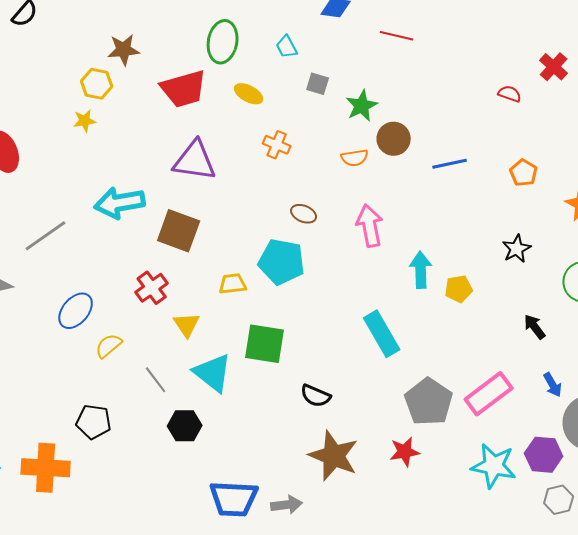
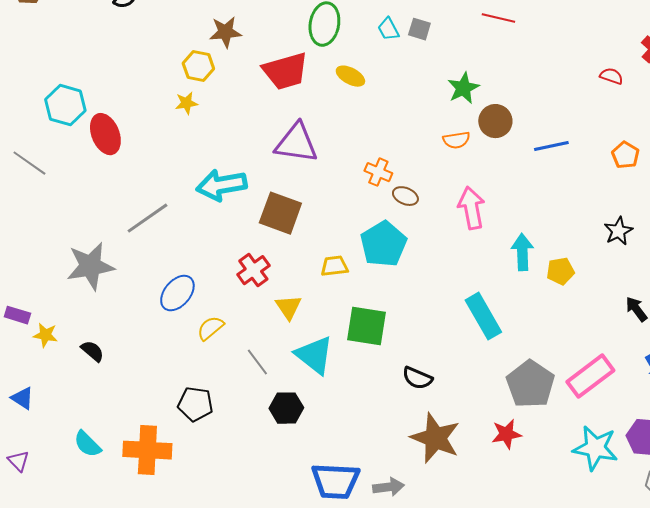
gray square: (318, 84) -> (419, 29), moved
orange cross: (277, 145) -> (378, 172), moved
cyan pentagon: (282, 262) -> (383, 244), turned 30

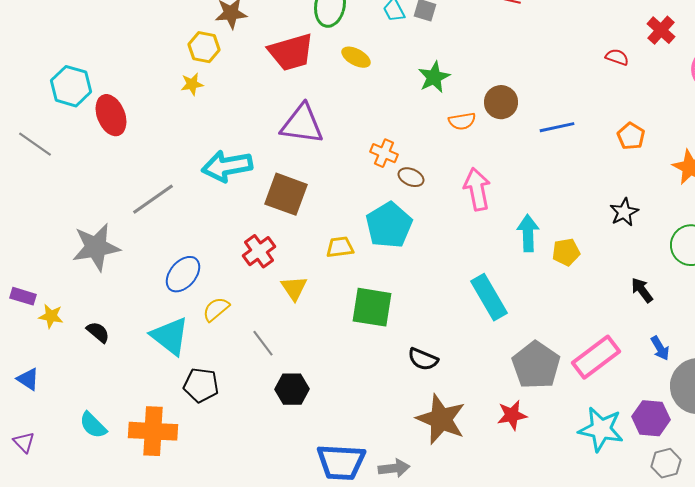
green star: (463, 88) -> (434, 77), moved
cyan triangle: (314, 355) -> (170, 336), moved

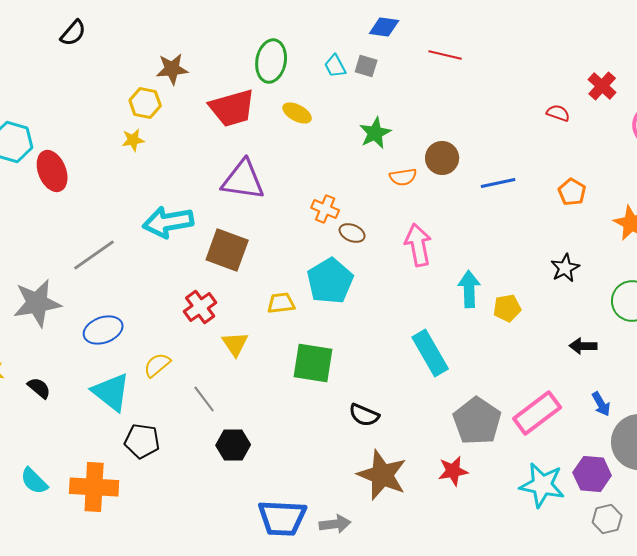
blue ellipse: (183, 274) -> (103, 330), moved, turned 30
black arrow: (642, 290) -> (583, 346), turned -52

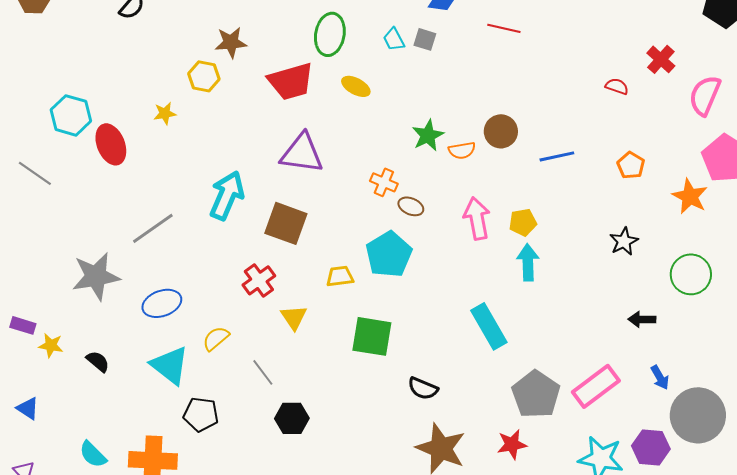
green star: (375, 133) -> (428, 135), moved
yellow star: (133, 140) -> (165, 113), moved
cyan arrow: (168, 222) -> (227, 195), turned 123
yellow pentagon: (507, 308) -> (523, 222), moved

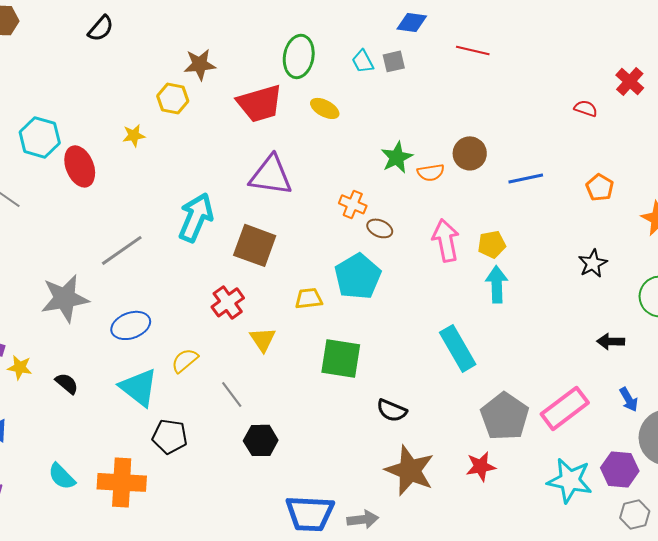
gray square: (425, 39) -> (394, 61), turned -30

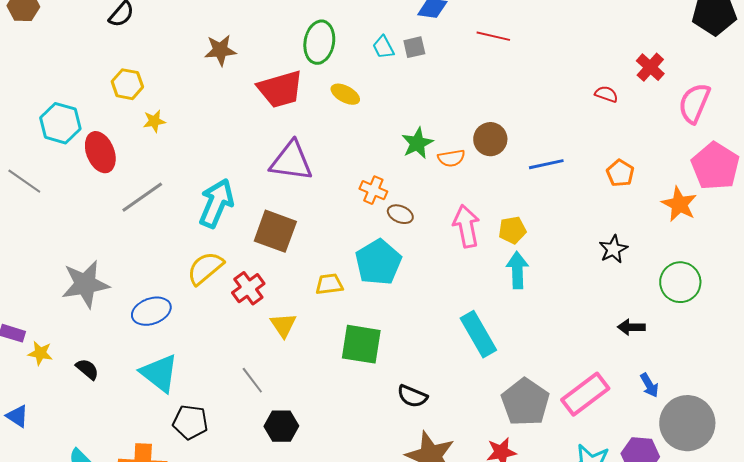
yellow hexagon: (173, 98) -> (127, 84), moved
gray line: (122, 250) -> (142, 197), moved
yellow semicircle: (185, 360) -> (205, 268), moved, size x1.4

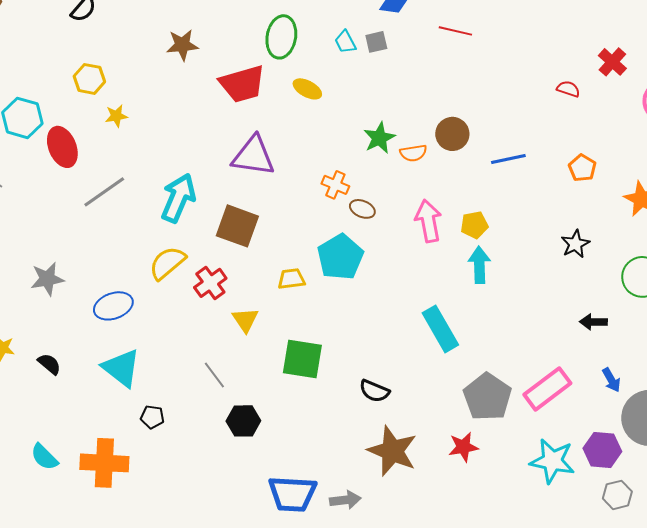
gray star: (85, 284) -> (47, 279), size x0.7
green square: (361, 344) -> (302, 359), moved
black pentagon: (190, 422) -> (152, 417), size x0.7

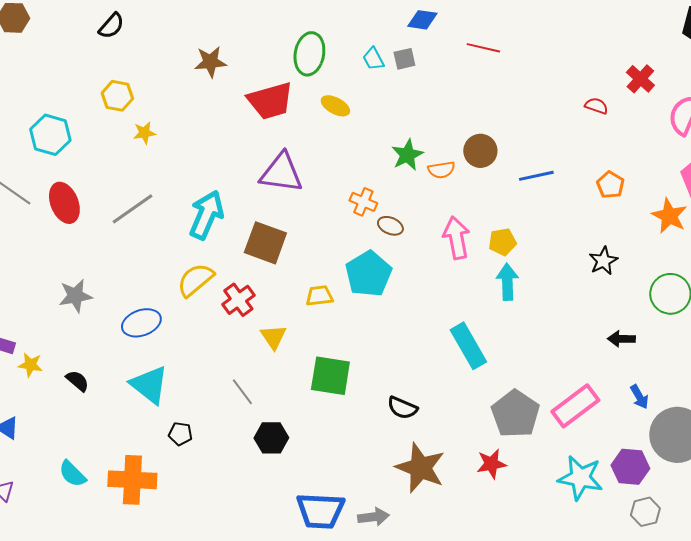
red ellipse: (62, 147) -> (64, 203), moved

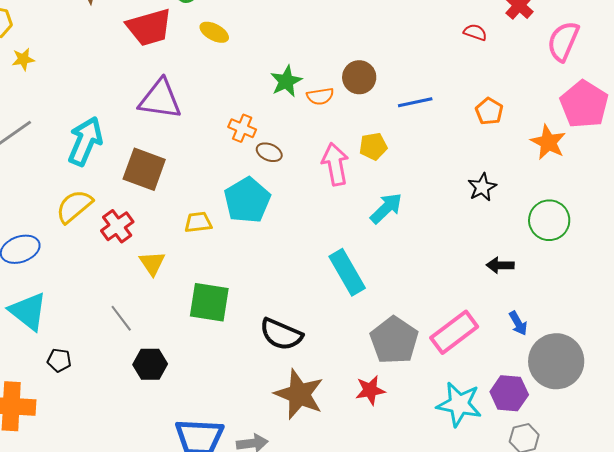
yellow pentagon: (502, 242) -> (373, 146), moved
cyan arrow: (507, 282) -> (386, 208), turned 48
black semicircle: (402, 408) -> (281, 334), size x1.4

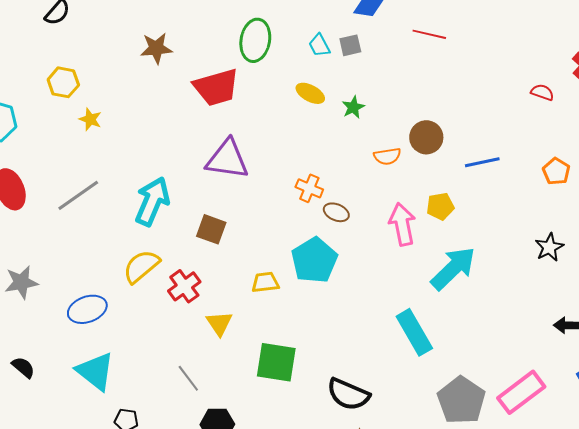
yellow ellipse: (214, 32) -> (310, 93), moved
yellow star: (23, 59) -> (90, 119), turned 30
green star: (286, 81) -> (353, 107), moved, size x0.7
brown square: (144, 169) -> (211, 229), size x0.7
cyan arrow: (386, 208) -> (453, 268), size x1.4

